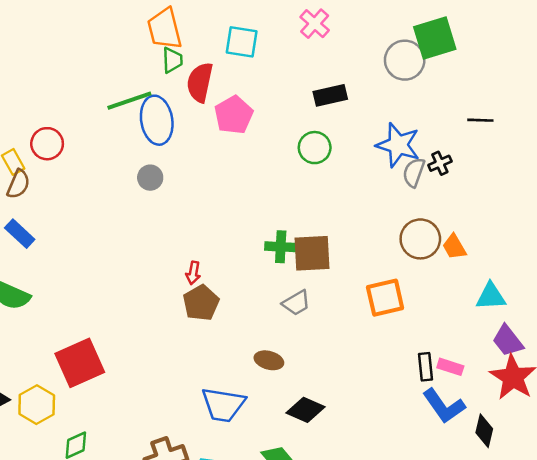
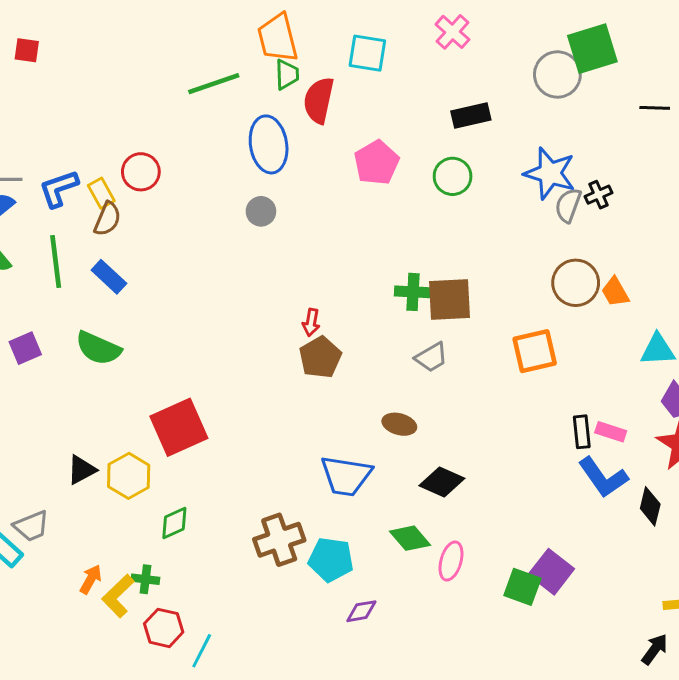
green line: (129, 101) -> (214, 84), moved
pink pentagon: (234, 115) -> (377, 163), moved
black line: (480, 120) -> (655, 108), moved

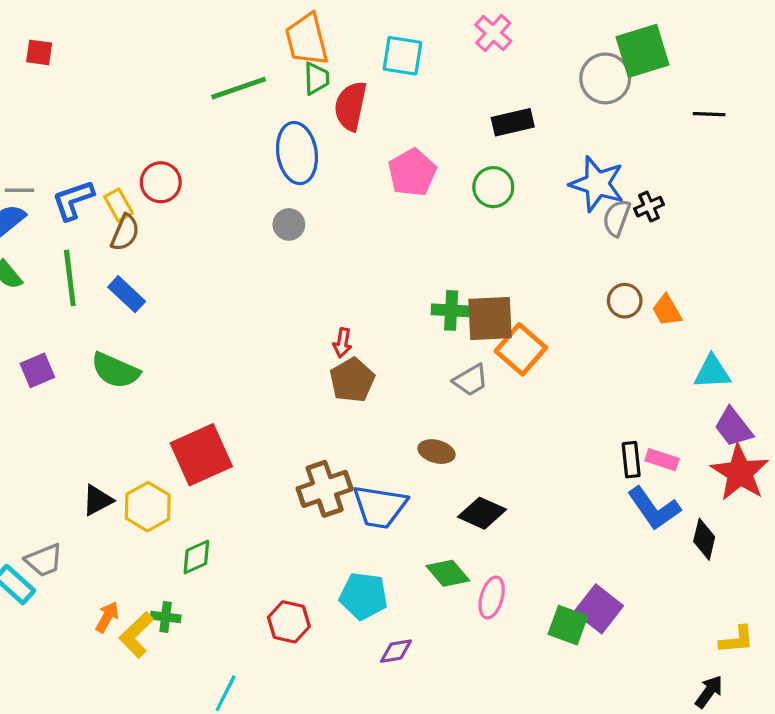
brown circle: (576, 283) -> (625, 301), size x0.7
orange square: (535, 351) -> (521, 349), moved, turned -36
brown cross: (279, 540) -> (325, 489), moved
red hexagon: (164, 628) -> (289, 622), moved

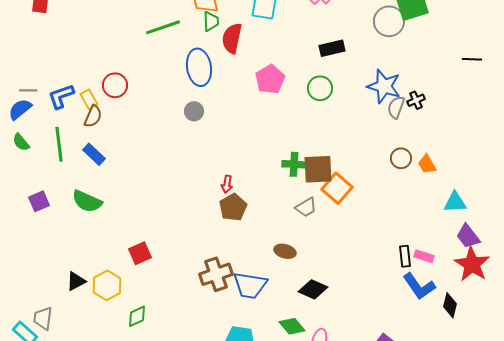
black line: (709, 114) -> (472, 59), moved
red square: (201, 455) -> (140, 253), size x0.6
gray trapezoid: (44, 560) -> (43, 318), turned 120

